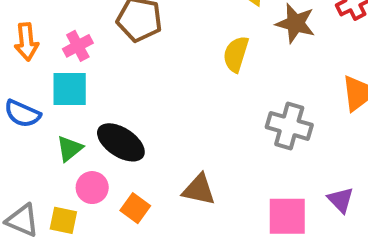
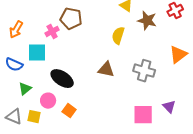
orange arrow: (26, 42) -> (16, 29), turned 36
pink cross: (78, 46) -> (52, 31), moved
green triangle: (70, 149) -> (25, 89), moved
brown triangle: (199, 190) -> (106, 70), moved

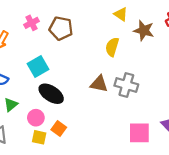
pink cross: (52, 31) -> (32, 23), moved
cyan square: (37, 52) -> (38, 66), moved, turned -30
gray cross: (144, 71) -> (126, 85), moved
yellow square: (34, 117) -> (39, 137), moved

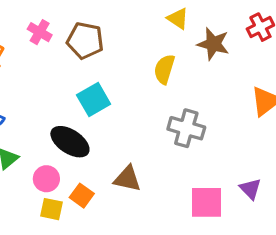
pink cross: (32, 23) -> (40, 32), turned -32
cyan square: (38, 66) -> (94, 100), moved
brown triangle: (99, 84) -> (127, 179), moved

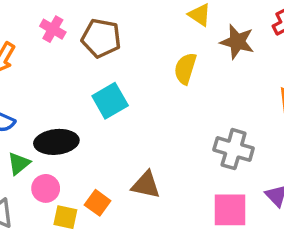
gray cross: (186, 128) -> (234, 149), moved
black ellipse: (70, 142) -> (56, 142), moved, turned -39
pink circle: (46, 179) -> (46, 188), moved

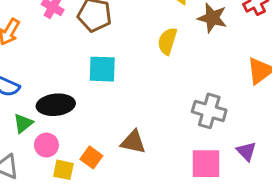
cyan square: (110, 101) -> (102, 69), turned 32

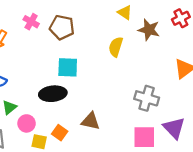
black ellipse: (56, 105) -> (53, 94), moved
purple triangle: (246, 151) -> (174, 128), size x1.5

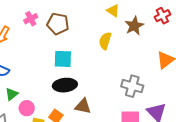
pink cross: (31, 22) -> (31, 19), turned 32
brown star: (149, 30) -> (134, 26), turned 30
black ellipse: (53, 94) -> (65, 85), moved

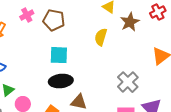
gray cross: (132, 86) -> (128, 82), turned 30

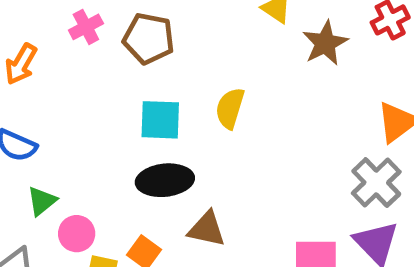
yellow semicircle: (101, 37) -> (230, 108), moved
gray cross: (128, 82) -> (376, 183), moved

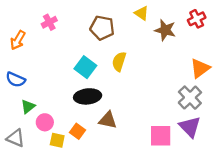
brown pentagon: (149, 39) -> (102, 28), moved
brown star: (325, 43) -> (165, 30), turned -30
cyan square: (160, 120) -> (85, 67), turned 35

